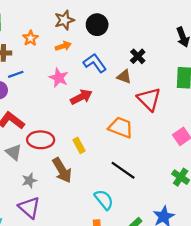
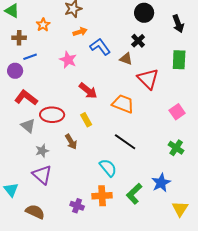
black circle: (97, 25) -> (144, 13), moved
orange arrow: (63, 46) -> (80, 32), moved
red arrow: (81, 97) -> (88, 91), moved, turned 66
brown arrow: (62, 170) -> (71, 142), size x0.7

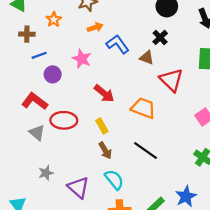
purple circle: (15, 71) -> (53, 74), moved
brown arrow: (71, 142) -> (105, 151), moved
gray star: (42, 151) -> (46, 173), moved
cyan semicircle: (108, 168) -> (114, 180), moved
purple triangle: (42, 175) -> (78, 187), moved

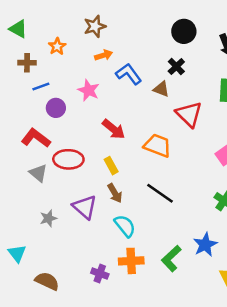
purple triangle: (78, 187) -> (85, 207), moved

